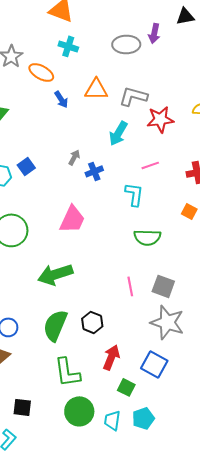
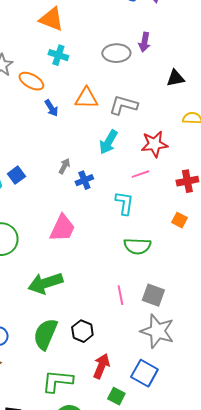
black triangle: (185, 16) -> (175, 78), moved
red star: (160, 119) -> (154, 144), moved
green L-shape: (67, 372) -> (57, 381), turned 104

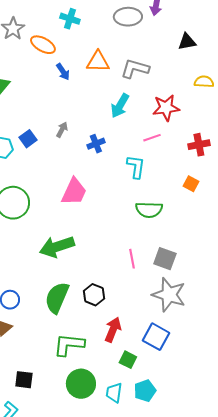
gray arrow: (64, 166) -> (62, 130), moved

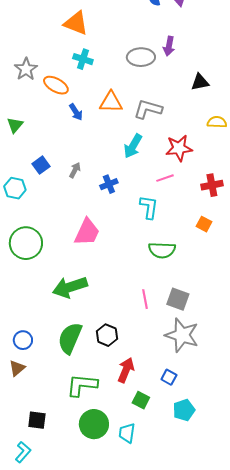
blue square: (28, 139) -> (41, 165), moved
blue square: (156, 337) -> (169, 377), size x0.6
cyan pentagon: (145, 391) -> (184, 410), moved

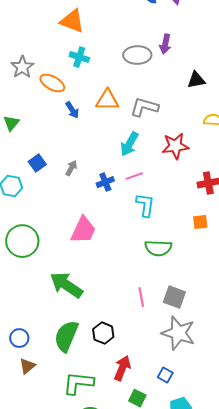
pink line: (165, 178) -> (134, 176), moved
orange square: (204, 224) -> (200, 222), turned -35
green arrow: (70, 287) -> (66, 285), turned 52
brown triangle: (17, 368) -> (27, 366), moved

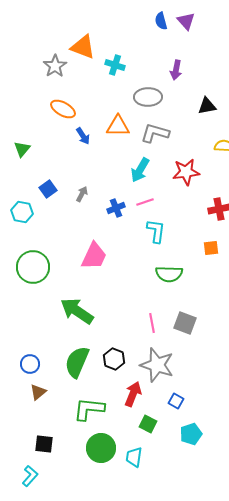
gray ellipse: (137, 55) -> (148, 97), moved
cyan cross: (79, 57) -> (115, 65), moved
gray star: (22, 67) -> (55, 66), moved
gray star: (178, 333) -> (157, 365), moved

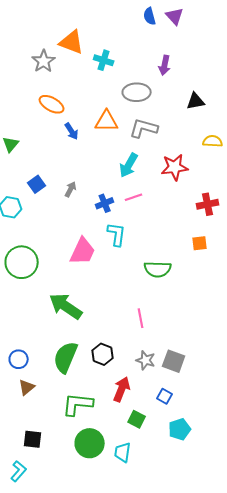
cyan L-shape: (156, 231) -> (117, 234), moved
gray square: (185, 323) -> (174, 361), moved
gray star: (157, 365) -> (146, 360), size x0.6

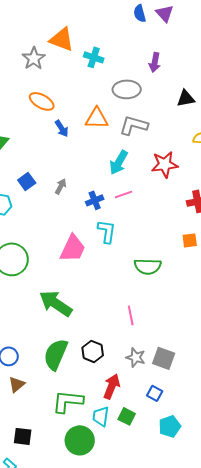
cyan trapezoid: (123, 452) -> (101, 416), moved

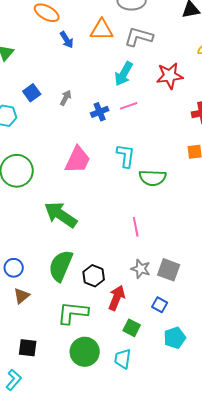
cyan L-shape: (107, 231) -> (126, 156), moved
black hexagon: (93, 351) -> (94, 276), moved
cyan trapezoid: (101, 416) -> (123, 359), moved

